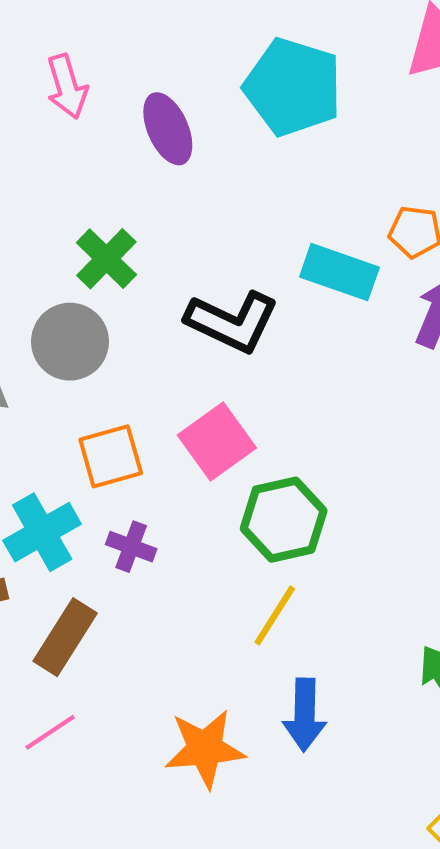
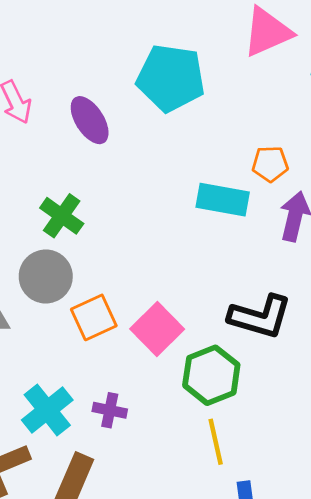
black L-shape: (232, 322) -> (260, 317), moved
orange square: (111, 456) -> (94, 317), moved
yellow line: (275, 615) -> (216, 442), turned -36

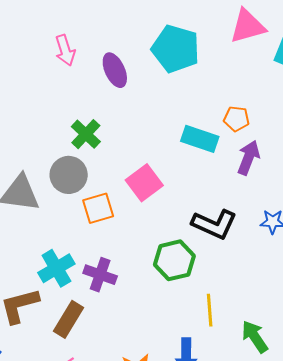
pink square: (157, 329) -> (144, 183), moved
purple cross: (110, 410) -> (100, 275), size x1.4
yellow line: (216, 442) -> (210, 310), moved

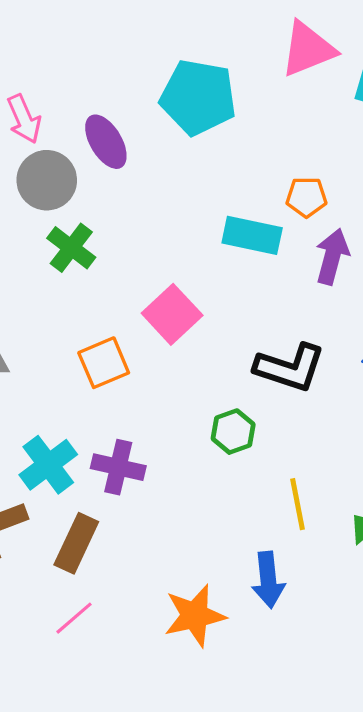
gray circle: (69, 175) -> (47, 180), moved
green hexagon: (174, 260) -> (233, 432), size x0.7

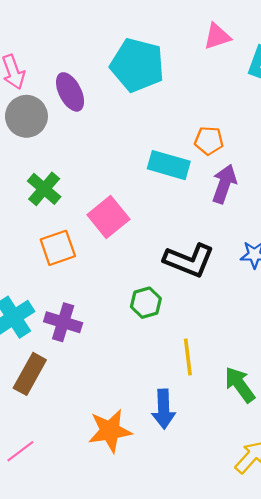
pink triangle: (308, 49) -> (217, 36), size x0.7
green cross: (71, 248) -> (44, 189), moved
pink line: (74, 618) -> (20, 451), moved

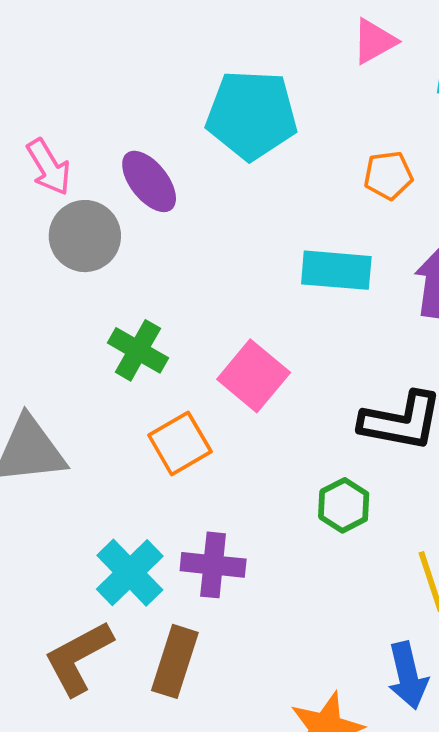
orange pentagon: (209, 141) -> (388, 175), moved

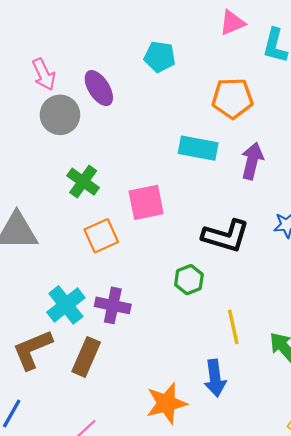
cyan pentagon: (252, 115) -> (160, 57), size x0.6
orange pentagon: (388, 175) -> (232, 98), size x1.5
pink square: (254, 376) -> (146, 202), turned 33

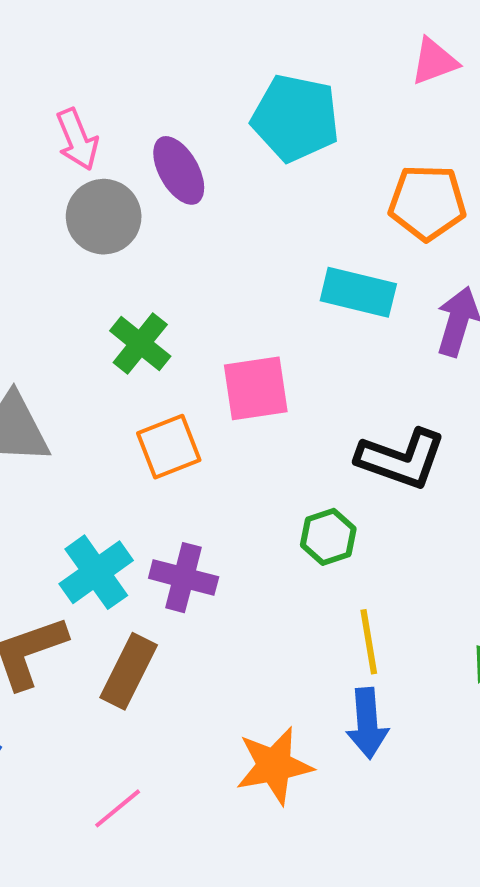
cyan pentagon: (160, 57) -> (296, 118), size x1.5
yellow line: (233, 327) -> (369, 642), moved

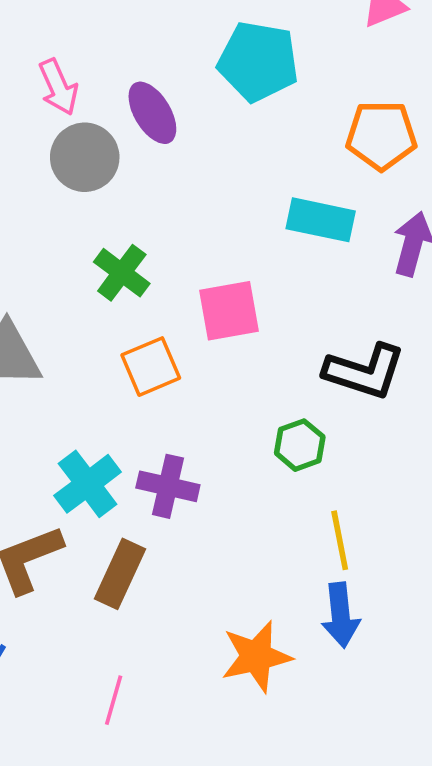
pink line: (118, 808) -> (114, 700), turned -33

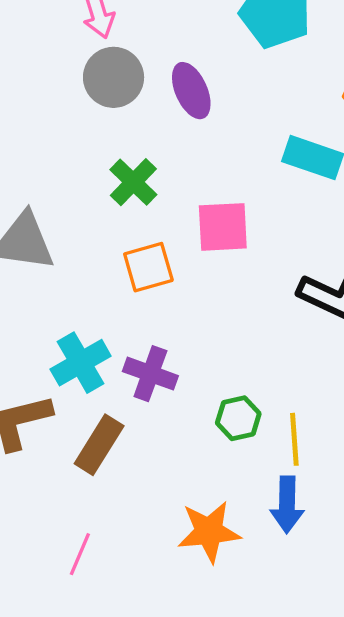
purple ellipse: (152, 113) -> (191, 91), moved
green hexagon: (300, 445) -> (238, 418), moved

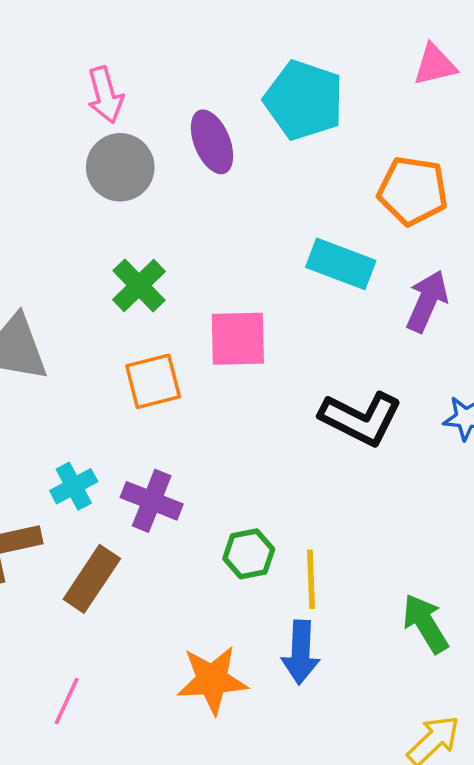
purple ellipse: (191, 91) -> (212, 142), moved
cyan cross: (81, 363) -> (74, 486), size x0.7

